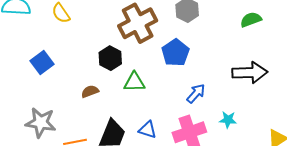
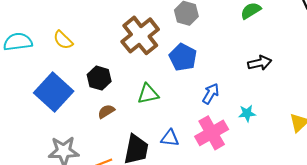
black hexagon: (110, 58) -> (99, 78), moved
blue square: (42, 63) -> (54, 92), size x1.6
black arrow: (250, 73) -> (260, 63), size x0.7

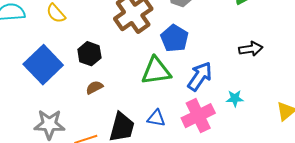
green triangle: (148, 94) -> (156, 71), moved, size x1.4
blue arrow: (211, 94) -> (200, 76), size x1.4

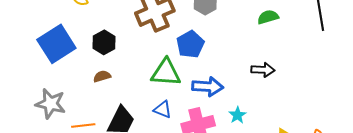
blue arrow: (200, 76) -> (208, 87), turned 48
cyan star: (235, 98) -> (237, 115), turned 30
blue triangle: (156, 118) -> (163, 110), moved

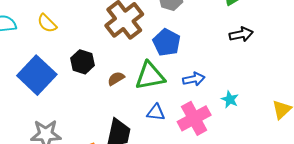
black arrow: (263, 70) -> (241, 34), moved
brown semicircle: (102, 76) -> (116, 78), moved
blue arrow: (208, 87) -> (194, 79), size x0.7

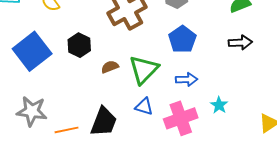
blue pentagon: (167, 42) -> (182, 39), moved
green triangle: (150, 76) -> (144, 70), turned -44

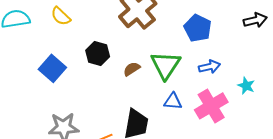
blue square: (32, 51) -> (52, 68), size x0.7

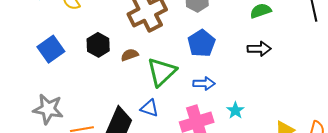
brown semicircle: (132, 69) -> (130, 55), moved
blue triangle: (173, 101) -> (149, 108), moved

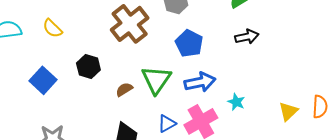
brown semicircle: (130, 55) -> (124, 89), moved
blue arrow: (204, 83) -> (200, 82), size x1.4
blue triangle: (149, 108) -> (167, 124), moved, turned -36

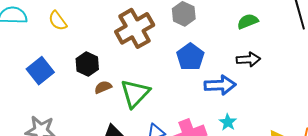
green triangle: (156, 80) -> (135, 93), moved
blue arrow: (200, 82) -> (220, 85), moved
brown semicircle: (124, 89) -> (103, 87), moved

